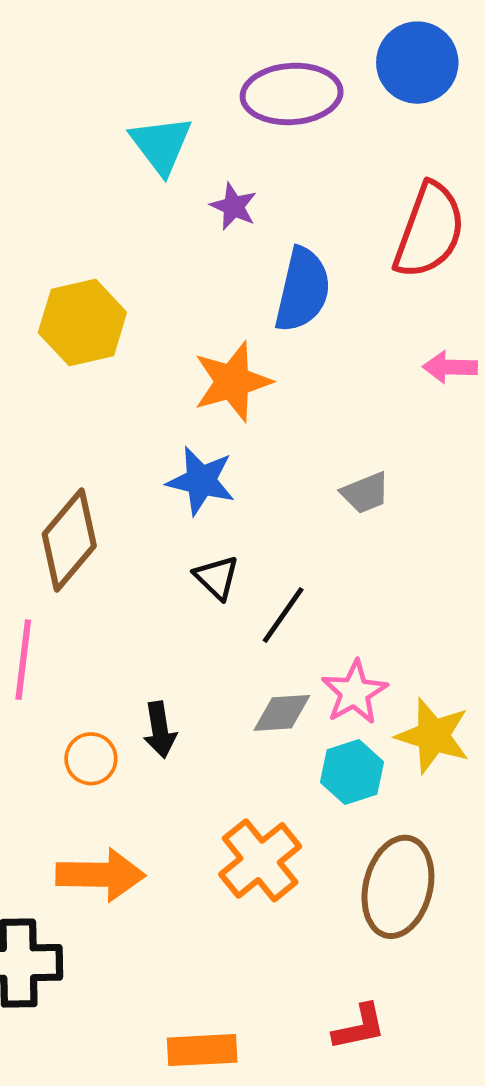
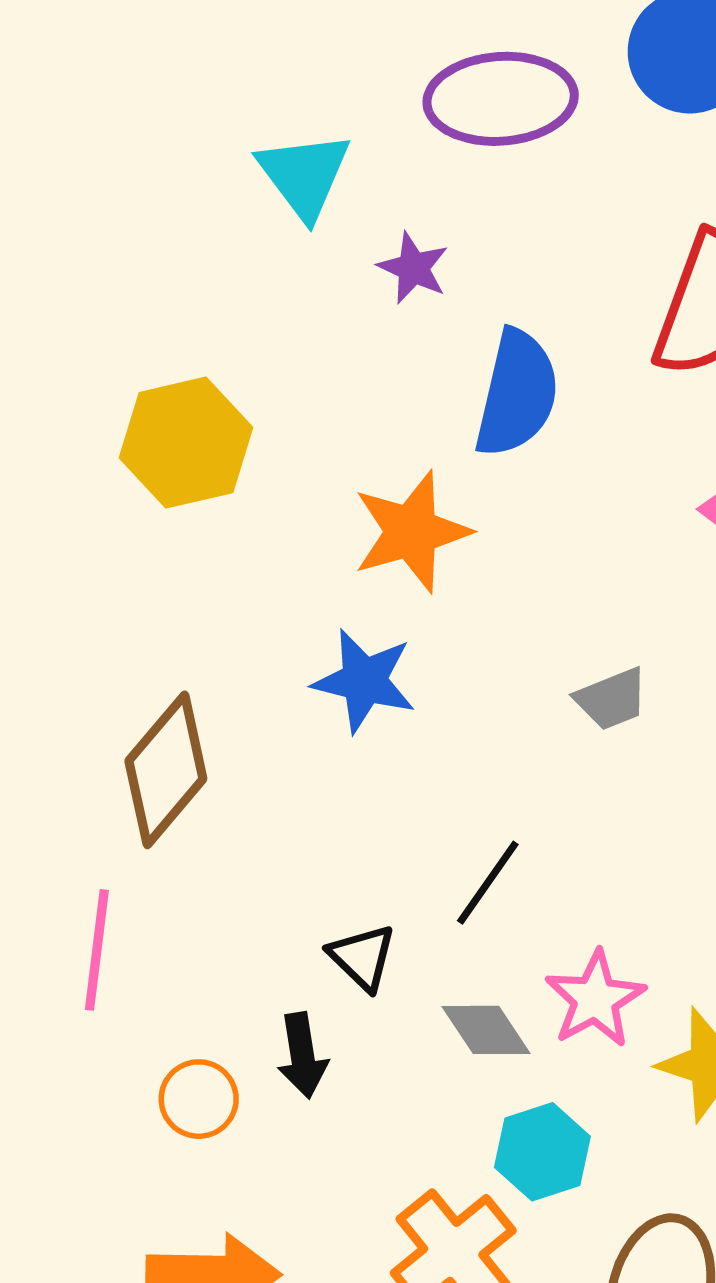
black triangle: (217, 577) -> (362, 957), moved
gray diamond: (282, 713) -> (486, 1030), turned 60
cyan hexagon: (352, 772) -> (542, 1152), moved

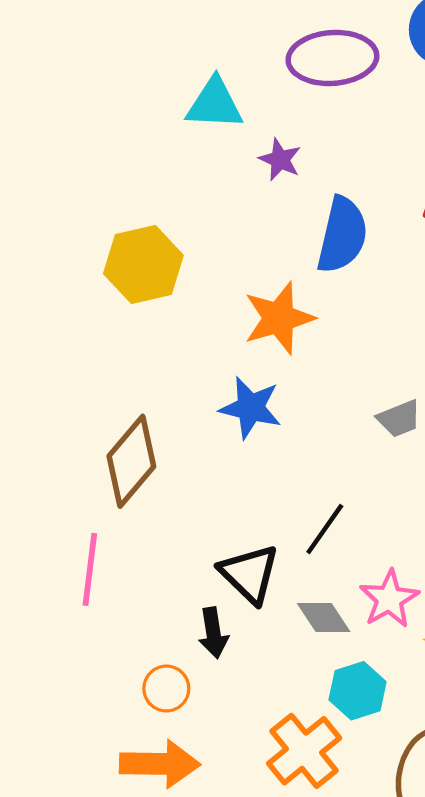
cyan triangle: (304, 175) -> (214, 104), turned -50
black triangle: (362, 957) -> (249, 574), size x1.5
orange circle: (199, 1099) -> (166, 689), moved

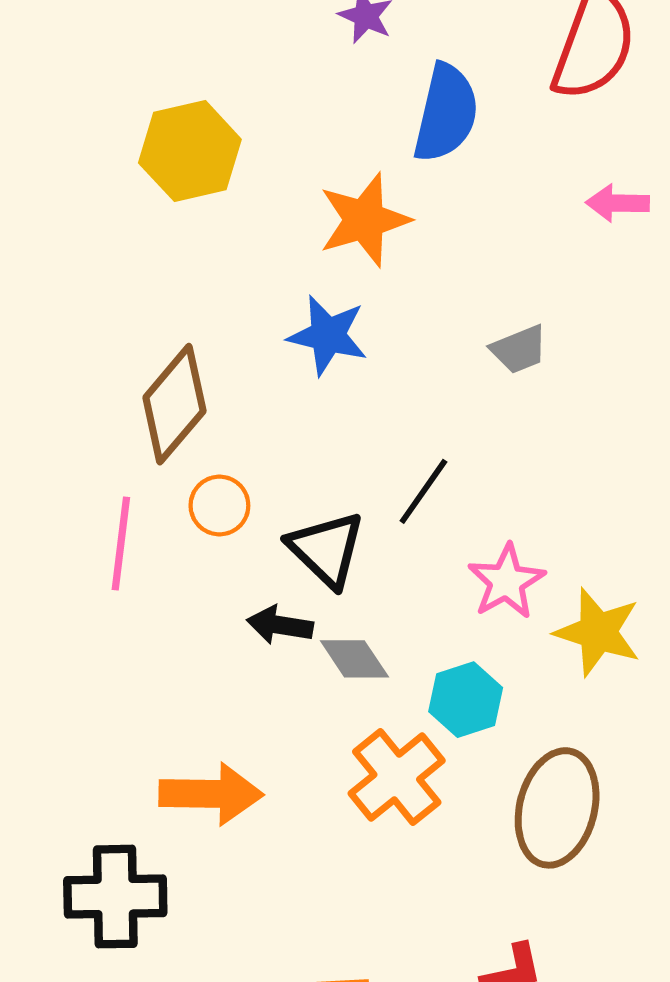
gray diamond: (324, 617) -> (354, 659), moved
black arrow: (213, 633) -> (280, 625), turned 108
orange circle: (166, 689) -> (219, 506), moved

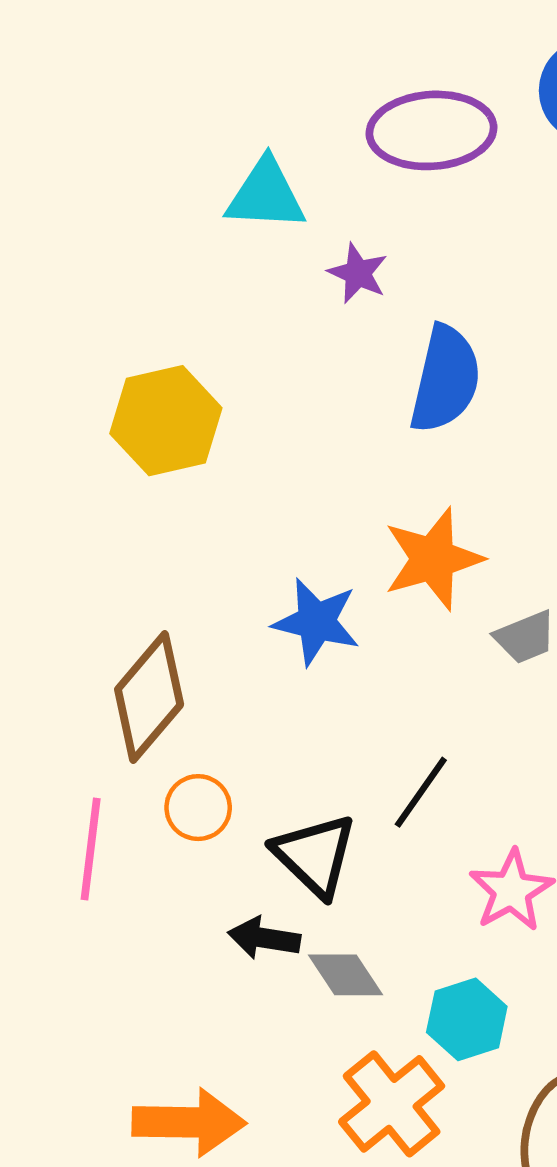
orange star: (364, 220) -> (433, 559), moved

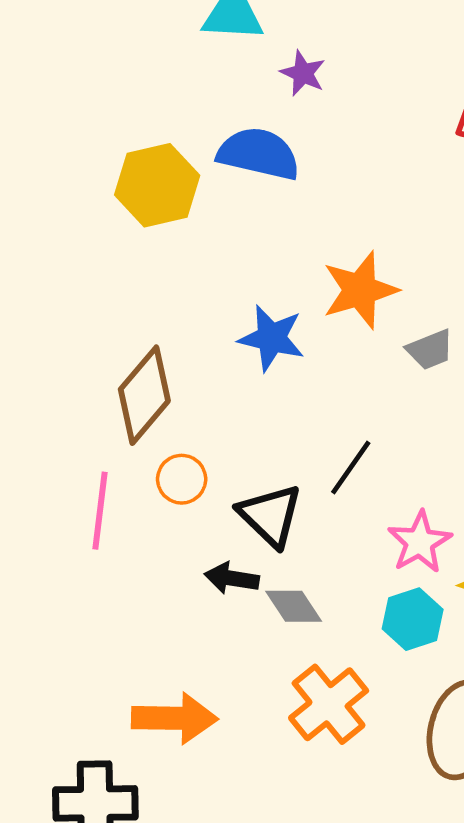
blue semicircle: (445, 379) -> (259, 154), moved, turned -90
cyan hexagon: (467, 1019) -> (413, 619), moved

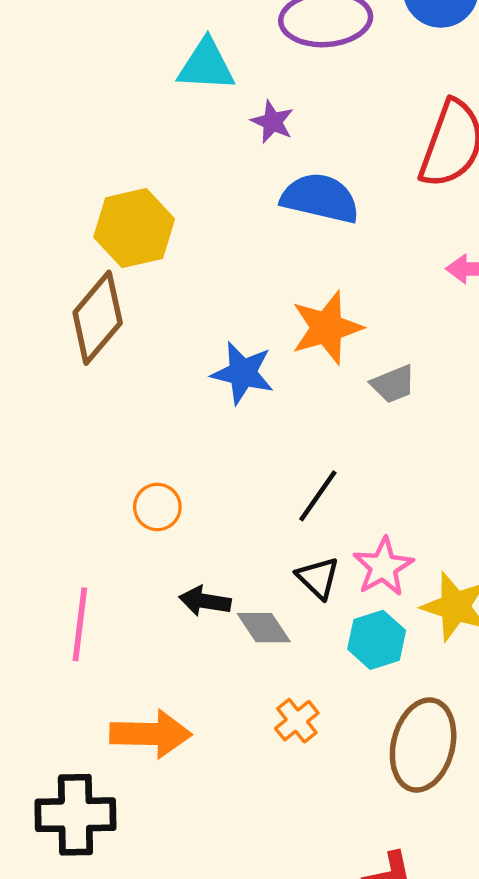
blue semicircle: (259, 154) -> (320, 198), moved
brown diamond: (144, 395) -> (98, 318), moved
pink line: (100, 511) -> (80, 624), moved
black triangle: (270, 515) -> (318, 578), moved, size x0.7
orange cross: (329, 704) -> (297, 721), size x0.6

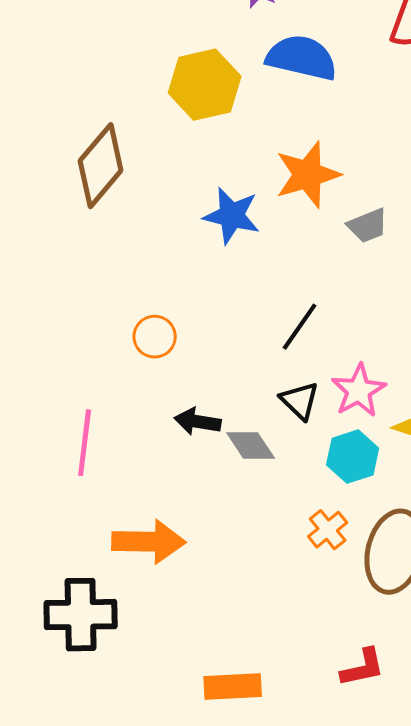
yellow hexagon: (134, 228) -> (205, 85), moved
orange cross: (297, 721) -> (328, 530), moved

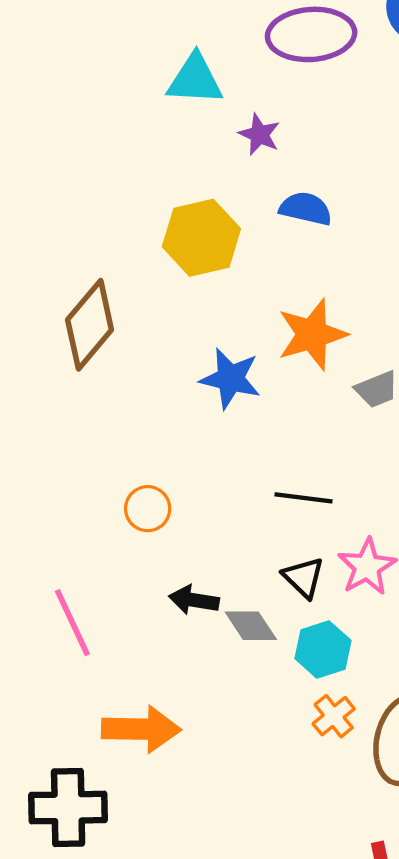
blue semicircle: (302, 58) -> (306, 209), size x0.7
black line: (300, 327) -> (304, 498), turned 62
pink line: (85, 443) -> (72, 623), turned -32
cyan hexagon: (353, 457) -> (323, 650), moved

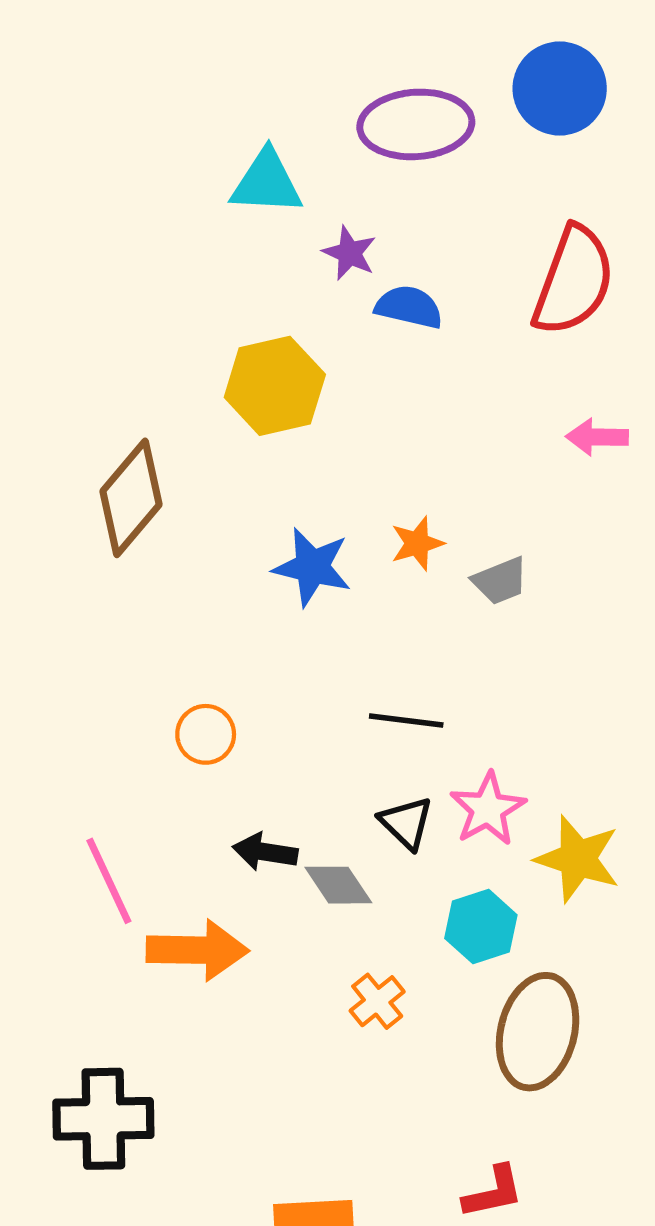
blue semicircle: (306, 209) -> (409, 307), moved
orange star: (312, 334) -> (417, 543), moved, size x0.6
cyan hexagon: (323, 650) -> (481, 927), moved
orange cross: (334, 716) -> (377, 1001), moved
orange arrow: (141, 729) -> (197, 950), moved

